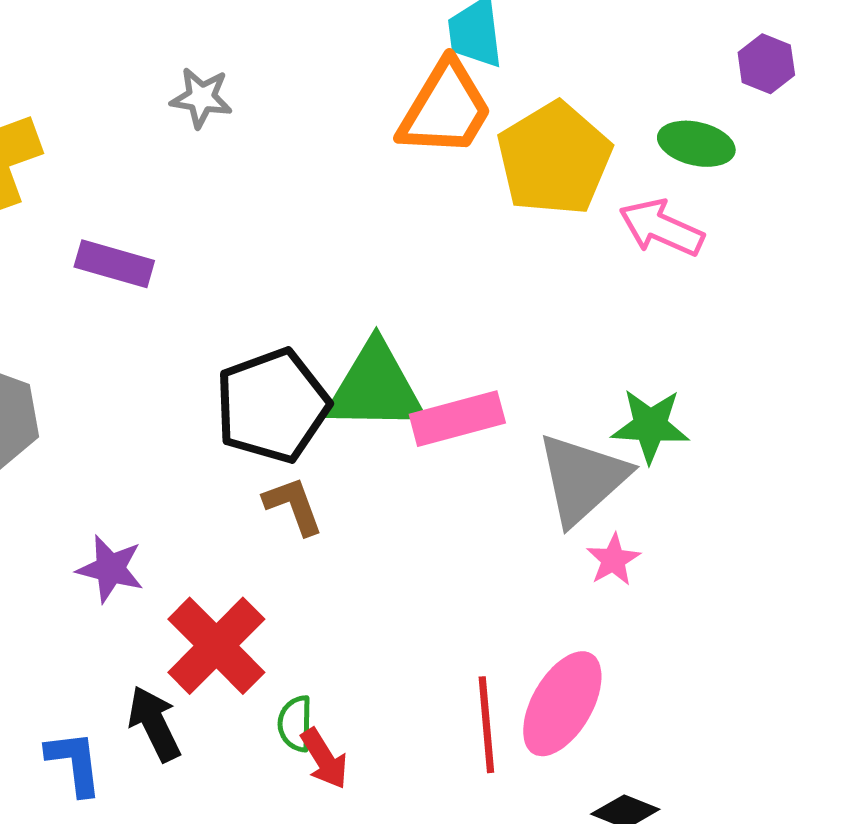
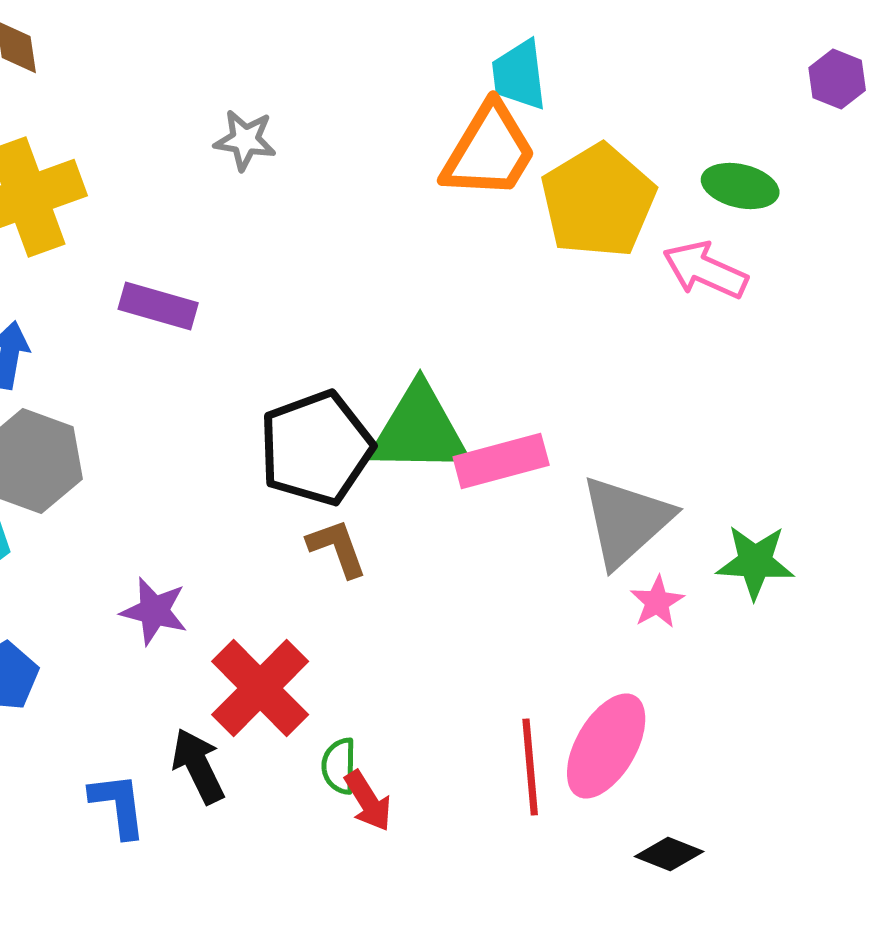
purple hexagon: (766, 64) -> (837, 79), moved
green star: (650, 426) -> (755, 562), moved

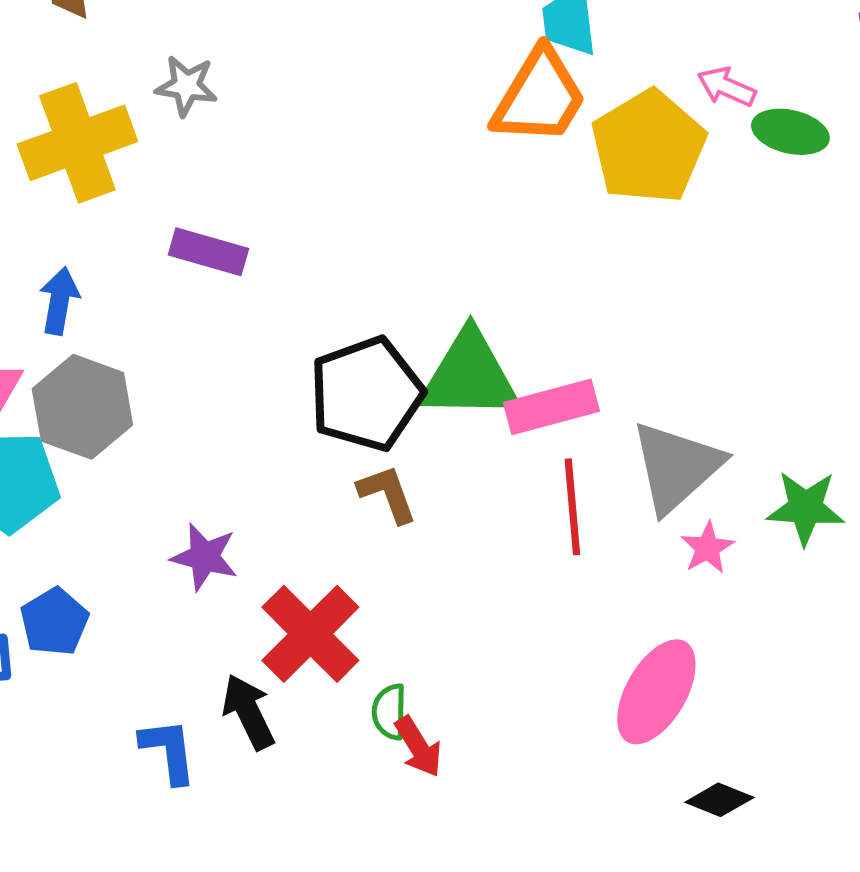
gray star: (245, 140) -> (186, 86), moved
pink arrow: (705, 270) -> (726, 87), moved, size x0.7
red line: (530, 767) -> (572, 507), moved

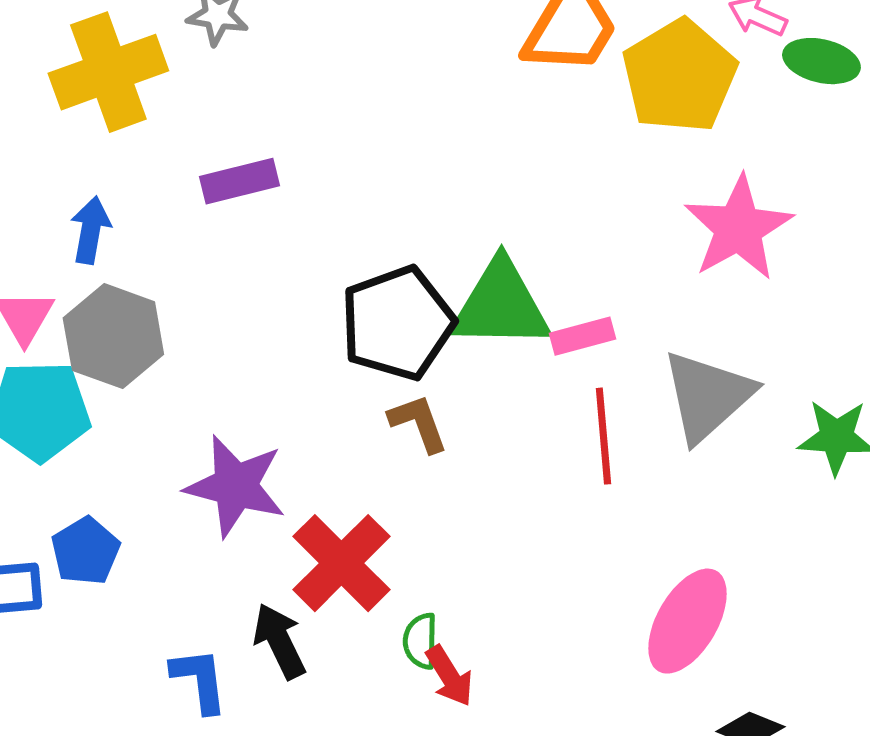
purple rectangle: (208, 252) -> (239, 181), turned -30
pink rectangle: (551, 407) -> (582, 336), size x0.7
pink star: (707, 548) -> (738, 228), moved, size x2.0
purple star: (204, 557) -> (235, 486), size x1.5

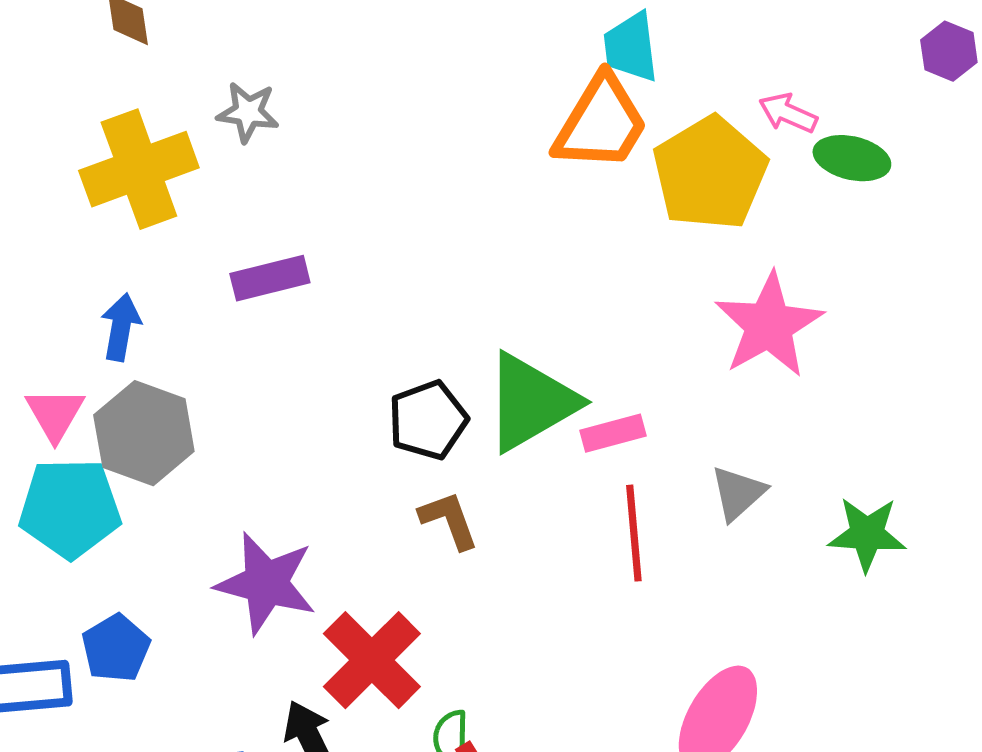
green triangle: (500, 305) -> (531, 402), turned -31
black pentagon: (397, 323) -> (428, 420), size x0.7
gray triangle: (707, 396) -> (738, 493), size x0.6

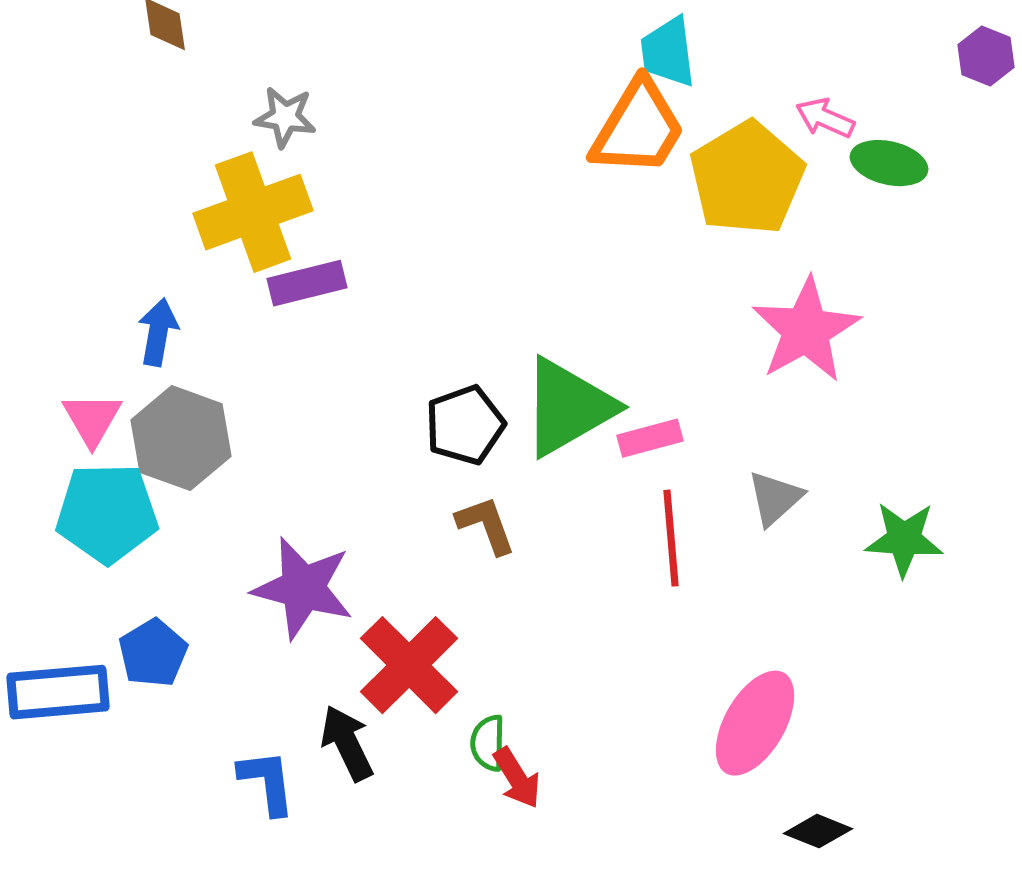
yellow cross: (139, 169) -> (253, 212), moved

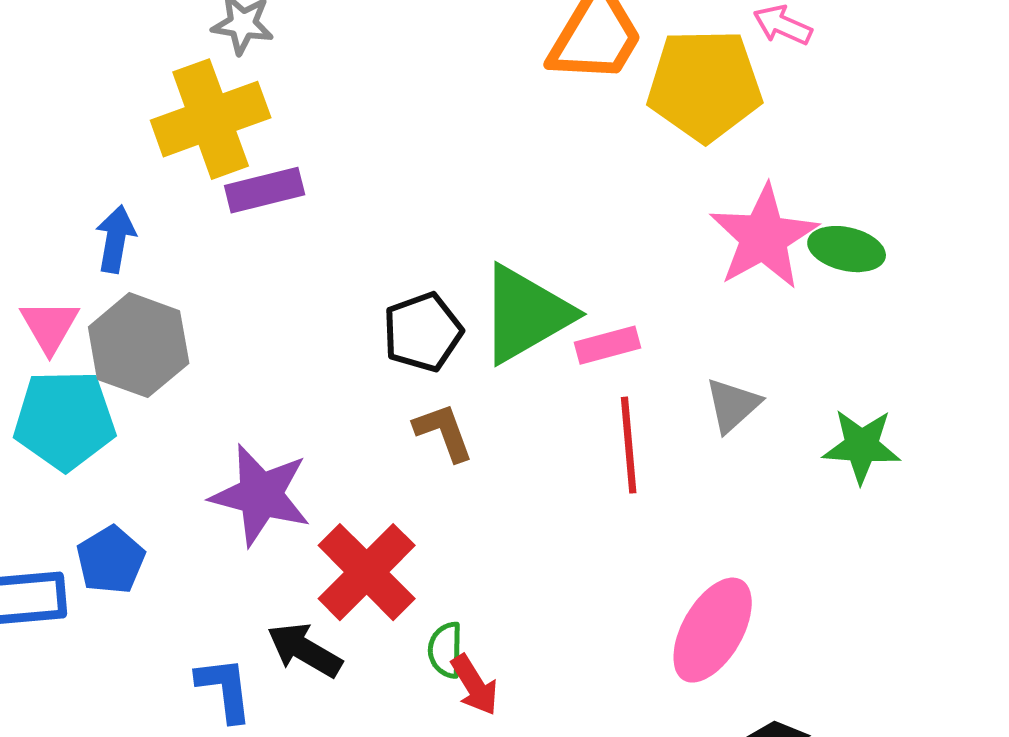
green ellipse: (889, 163) -> (847, 249), moved
yellow pentagon: (747, 178) -> (705, 85), turned 30
black arrow: (347, 743) -> (305, 650), turned -34

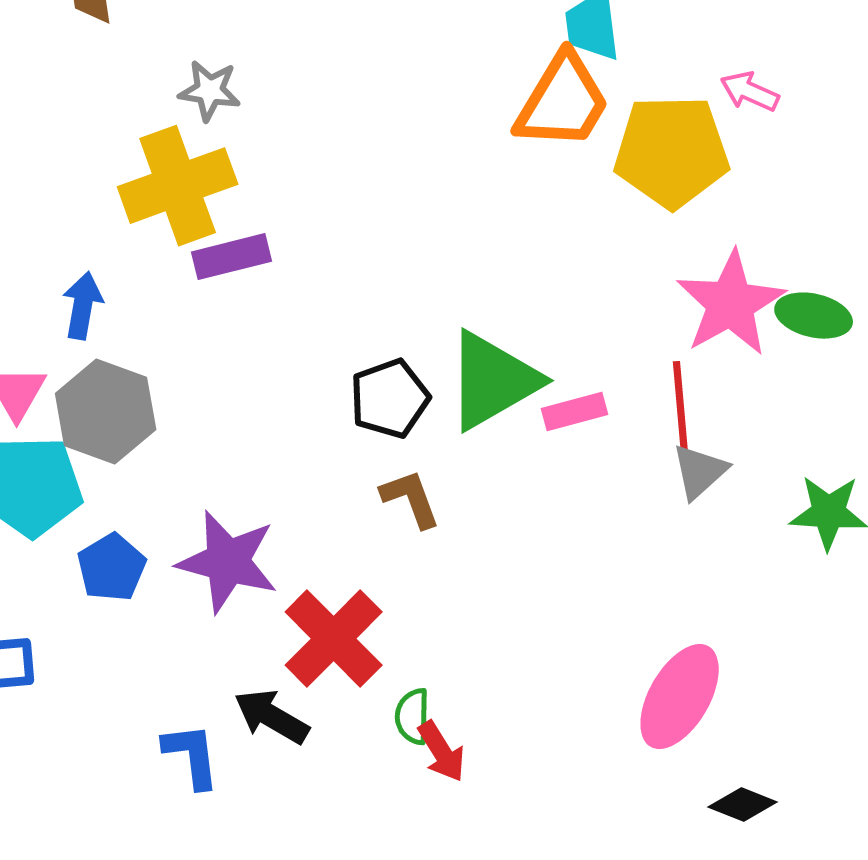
red line: (629, 445) -> (681, 410), moved
blue pentagon: (111, 560) -> (112, 568), moved

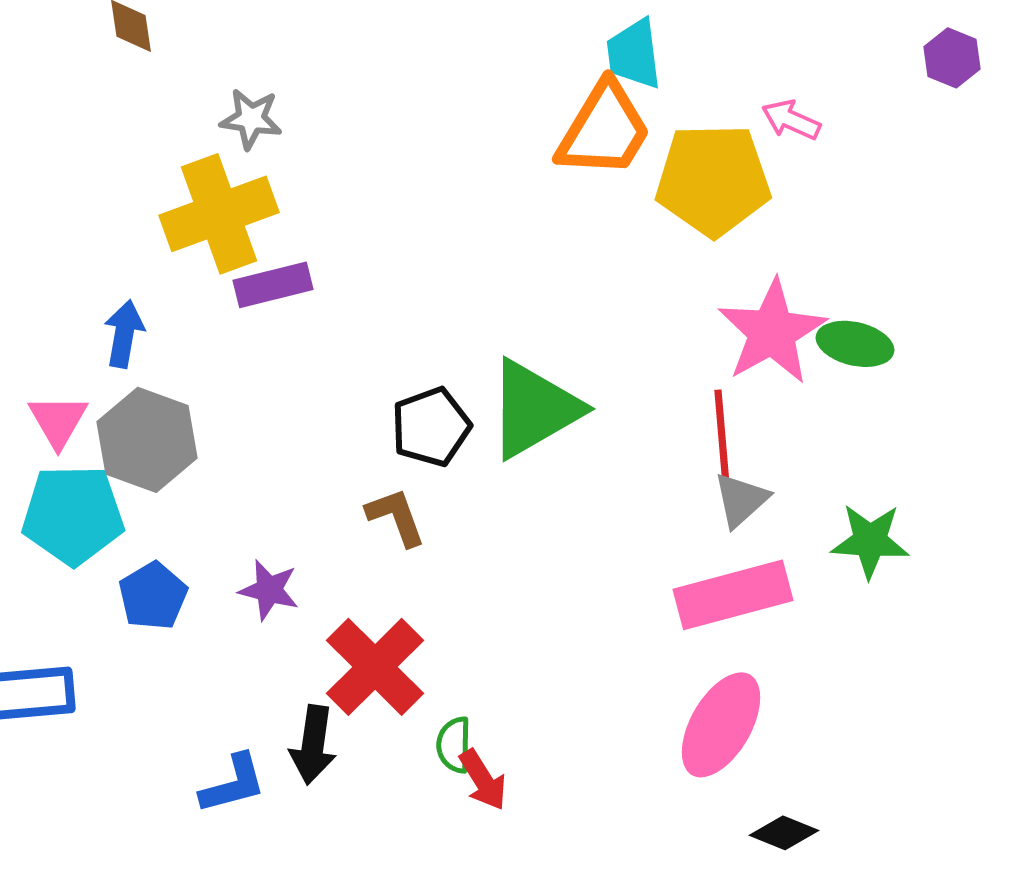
pink rectangle: (575, 412) -> (733, 595), moved, size x1.8
brown L-shape: (411, 499) -> (396, 517), moved
purple star: (228, 562) -> (269, 590), size x0.6
black arrow: (272, 717) -> (313, 745), turned -112
blue L-shape: (192, 756) -> (233, 784), turned 82

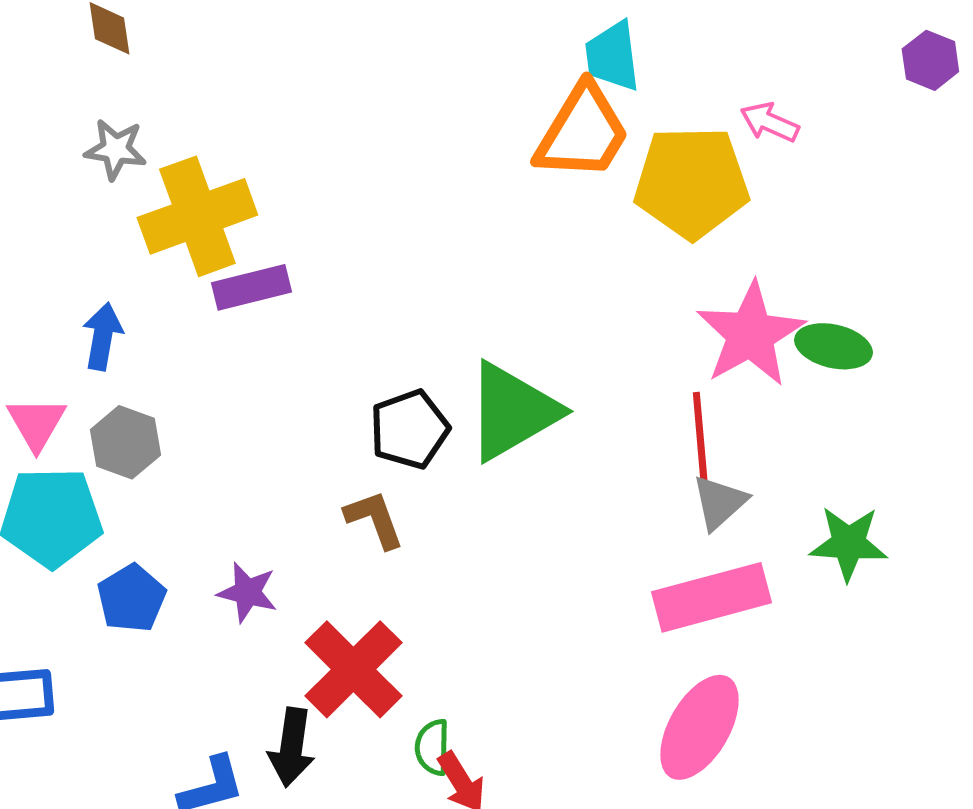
gray star: (251, 119) -> (115, 149), moved
gray hexagon: (147, 440) -> (125, 442), size x0.7

